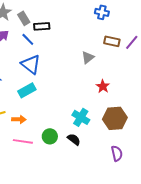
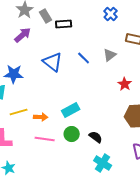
blue cross: (102, 12) -> (111, 14), moved, turned 32
blue line: (28, 39) -> (84, 58), moved
cyan rectangle: (27, 90) -> (71, 110), moved
cyan cross: (81, 117) -> (103, 163), moved

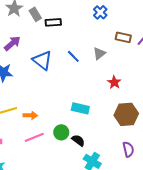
purple arrow: (23, 35) -> (12, 43), moved
cyan rectangle: (71, 110) -> (80, 108), moved, turned 42
black semicircle: (96, 137) -> (78, 140), moved
pink line: (45, 139) -> (34, 137), turned -30

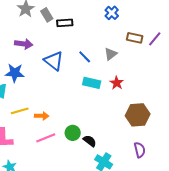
purple arrow: (12, 43) -> (24, 44), turned 48
red star: (114, 82) -> (117, 83), moved
cyan rectangle: (80, 108) -> (92, 83), moved

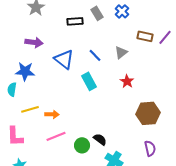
gray rectangle: (47, 15) -> (97, 13), moved
cyan rectangle: (92, 83) -> (89, 81), moved, turned 48
green circle: (73, 133) -> (82, 145), moved

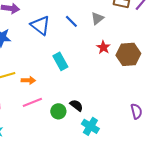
cyan rectangle: (89, 81) -> (60, 61), moved
brown hexagon: (148, 113) -> (128, 54), moved
purple semicircle: (150, 148) -> (136, 111), moved

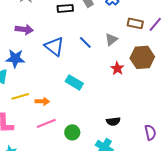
brown hexagon: (128, 54) -> (142, 57), moved
cyan rectangle: (60, 61) -> (74, 82), turned -30
black semicircle: (76, 105) -> (113, 121), moved, turned 136

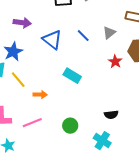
blue star: (15, 58) -> (13, 52), turned -30
yellow line: (20, 96) -> (18, 80), moved, turned 66
pink line: (46, 123) -> (32, 123), moved

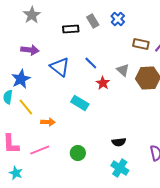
gray triangle: (109, 33) -> (123, 70), moved, turned -40
red star: (115, 62) -> (103, 83), moved
cyan cross: (102, 141) -> (120, 168), moved

